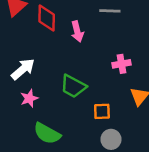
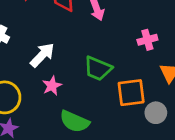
orange square: (102, 111) -> (131, 93), size x1.5
gray circle: (111, 139) -> (156, 113), moved

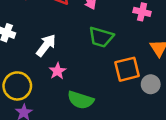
pink cross: (147, 40) -> (142, 12), moved, turned 35
green trapezoid: (98, 68) -> (101, 37), moved

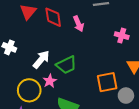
green trapezoid: (101, 37) -> (66, 65), moved, turned -45
yellow circle: (17, 86) -> (29, 90), moved

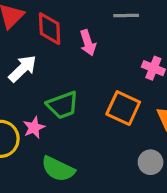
white arrow: (41, 59) -> (23, 69), moved
orange square: (107, 82) -> (123, 108), moved, turned 30

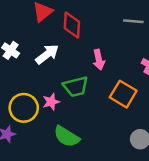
pink arrow: (88, 43) -> (99, 60), moved

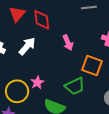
green trapezoid: (76, 87) -> (75, 86), moved

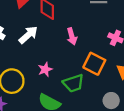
pink star: (37, 82) -> (45, 69), moved

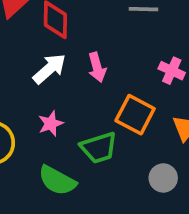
white arrow: (28, 35) -> (49, 69), moved

